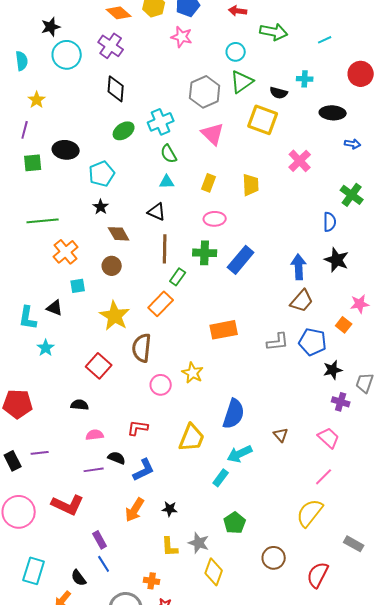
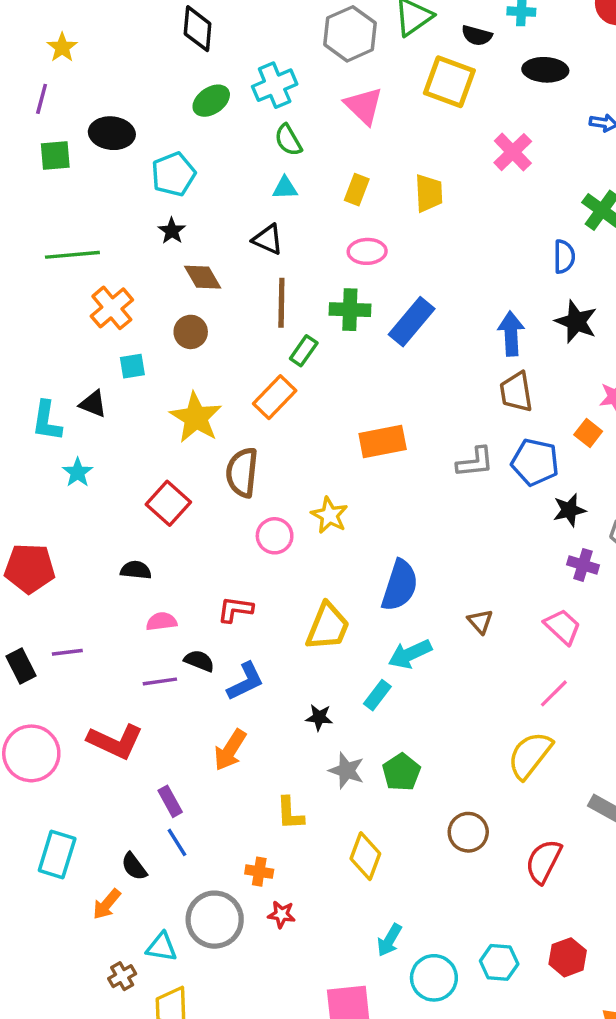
black ellipse: (333, 113) -> (545, 70), moved
brown trapezoid: (302, 301) -> (516, 392), turned 130
black star: (170, 509) -> (319, 717), moved
gray star: (199, 543) -> (347, 771), moved

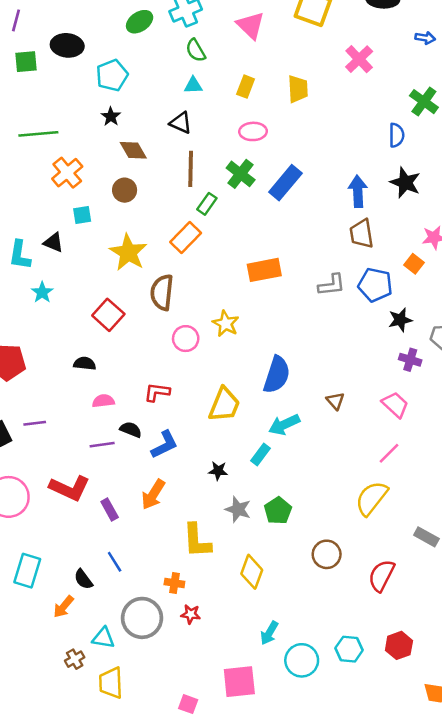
green cross: (350, 310) -> (241, 174), turned 36
purple rectangle: (170, 801) -> (110, 509), moved
yellow L-shape: (290, 813) -> (197, 541), size x1.4

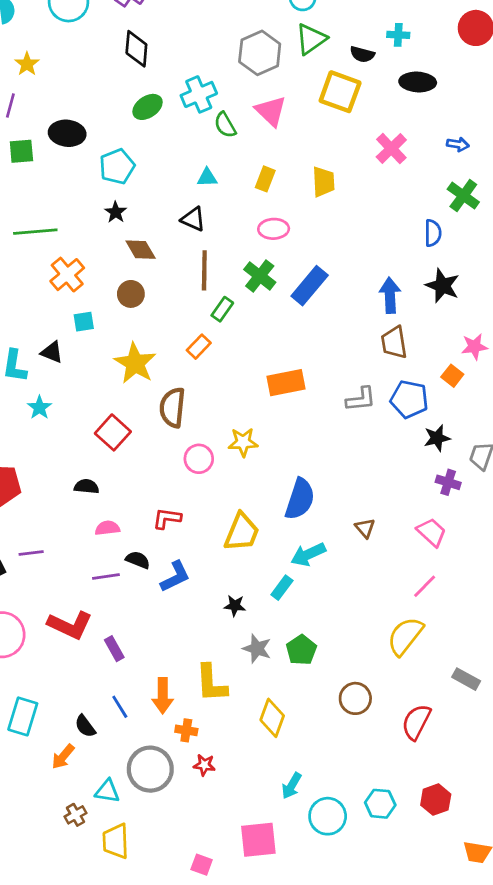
blue arrow: (425, 38) -> (458, 144), moved
green semicircle: (196, 50) -> (225, 125), moved
orange rectangle: (186, 237) -> (199, 347), size x0.7
yellow star: (226, 324) -> (243, 442), turned -30
orange arrow: (153, 494) -> (163, 696), moved, turned -32

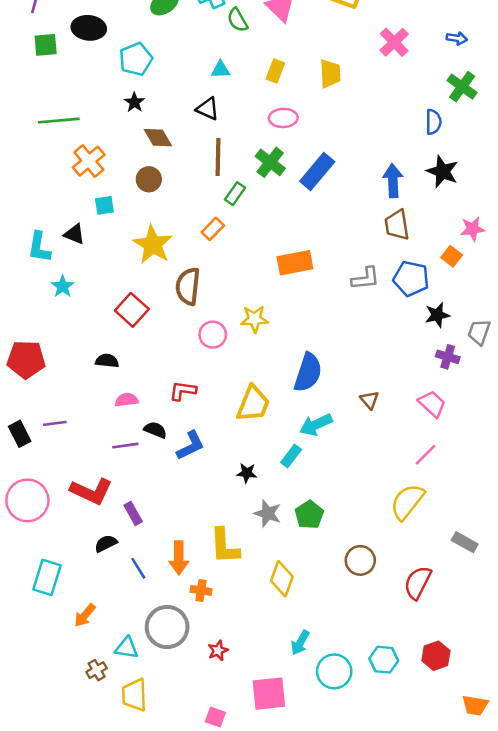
black semicircle: (85, 726) -> (106, 543), moved, turned 100
red star: (204, 765) -> (218, 650), moved, turned -30

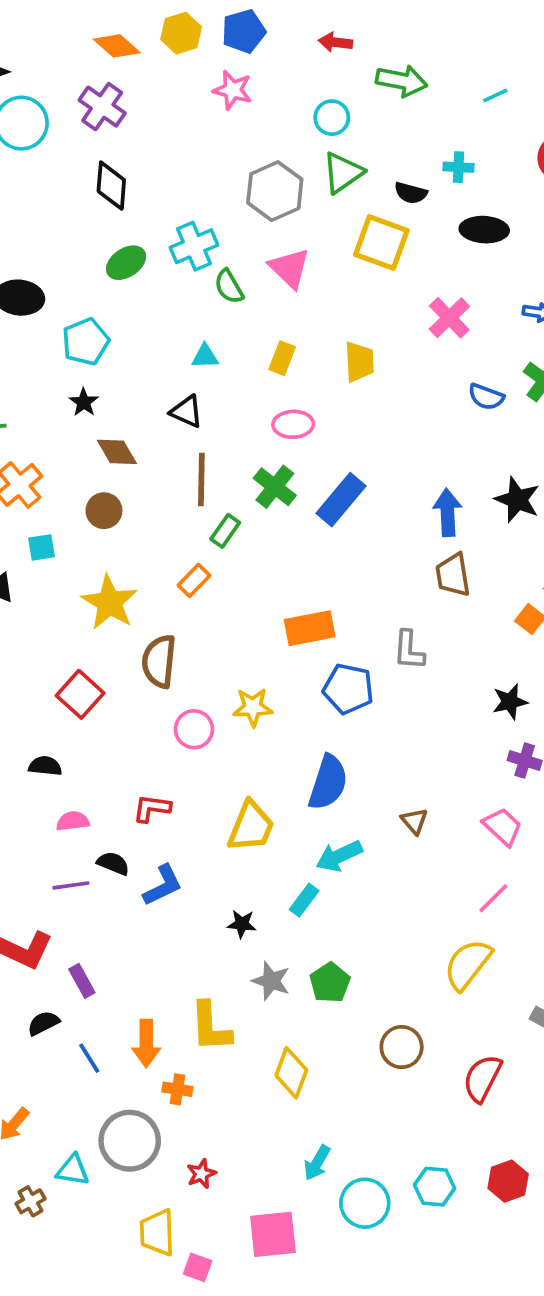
blue semicircle: (433, 122) -> (486, 397), moved, turned 110
gray L-shape: (365, 278) -> (409, 650), turned 100
blue pentagon: (411, 278) -> (348, 689), moved
yellow trapezoid: (134, 695) -> (157, 1233), moved

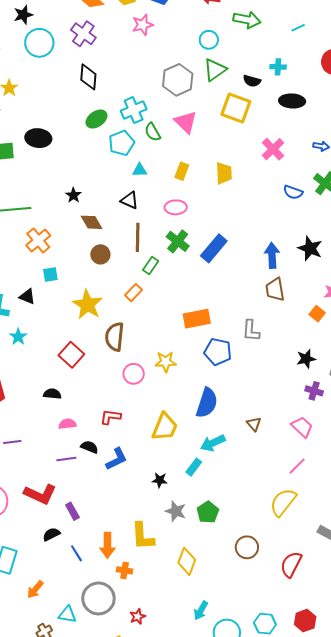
pink star: (233, 90) -> (143, 25), moved, turned -30
cyan pentagon: (86, 342) -> (122, 143), moved
pink ellipse: (293, 424) -> (176, 207), moved
brown circle: (104, 511) -> (100, 254), moved

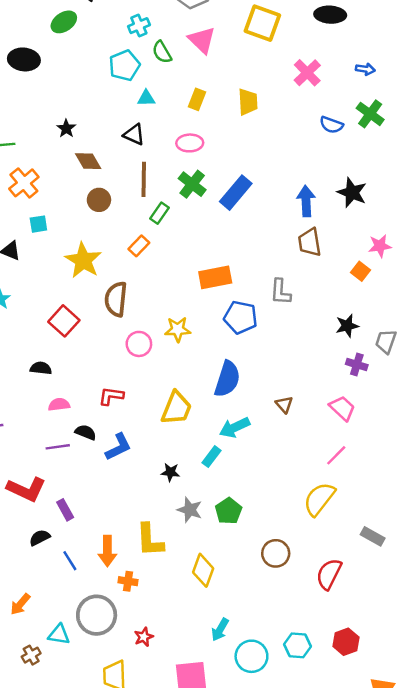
cyan cross: (134, 110) -> (139, 26), size x0.7
green ellipse: (96, 119) -> (64, 22), moved

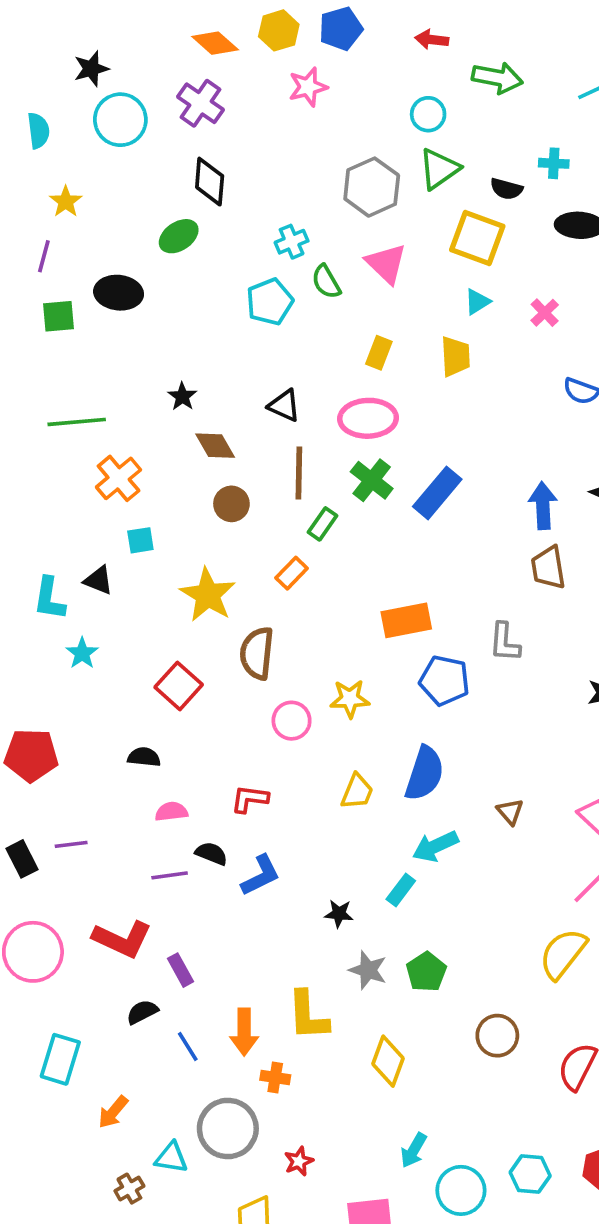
pink cross: (307, 73) -> (545, 313), size x0.7
cyan triangle: (146, 98) -> (477, 302), moved, turned -30
pink ellipse: (190, 143) -> (368, 418), size x1.4
yellow trapezoid: (176, 408) -> (357, 792), moved, size x0.7

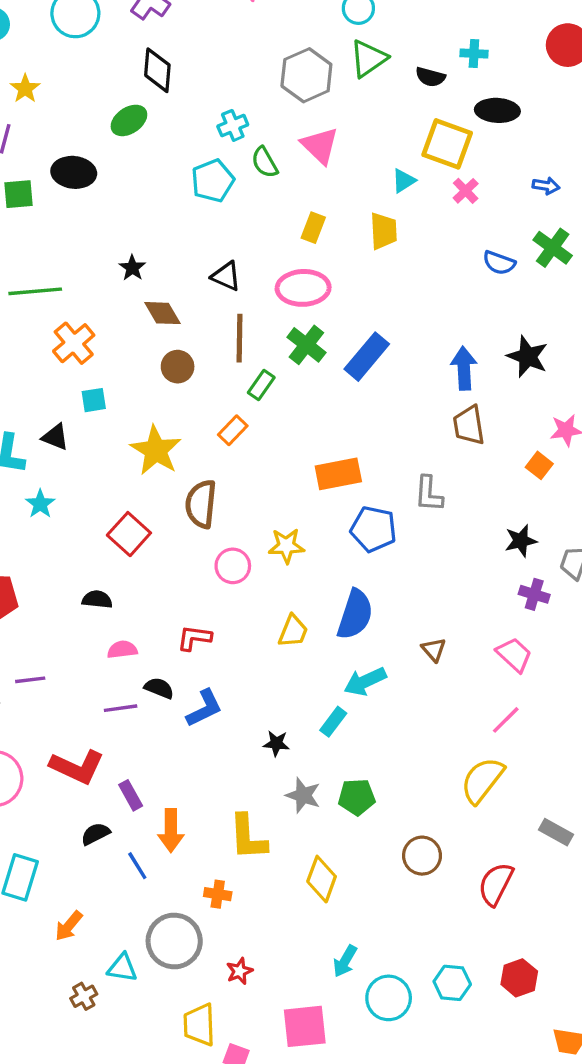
yellow square: (477, 238) -> (447, 144), moved
green pentagon: (426, 972) -> (357, 797), turned 30
orange arrow: (244, 1032) -> (171, 830), moved

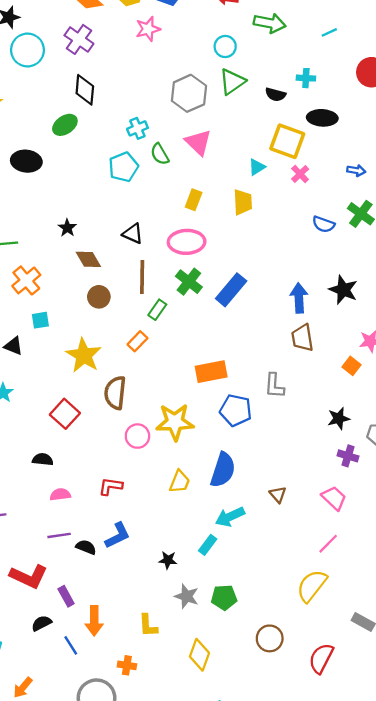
yellow star: (286, 546) -> (175, 422), size x1.5
black semicircle: (159, 688) -> (86, 547), moved
yellow L-shape: (248, 837) -> (148, 626), size x0.7

